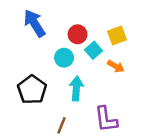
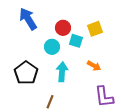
cyan square: (94, 50) -> (76, 41), turned -32
orange arrow: (116, 66) -> (94, 66), moved
purple L-shape: (106, 119) -> (104, 97), moved

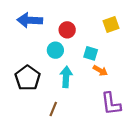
blue arrow: (28, 19) -> (30, 20), turned -55
yellow square: (95, 29) -> (111, 25), moved
cyan square: (76, 41) -> (91, 53), moved

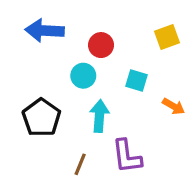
orange arrow: (100, 70) -> (174, 106), moved
purple L-shape: (111, 104) -> (127, 156), moved

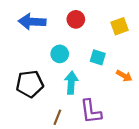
red circle: (101, 45) -> (76, 19), moved
black pentagon: (41, 118) -> (30, 84), turned 30

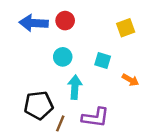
red circle: (76, 19) -> (65, 21), moved
black pentagon: (30, 84) -> (39, 105), moved
purple L-shape: (91, 111) -> (95, 117), turned -75

